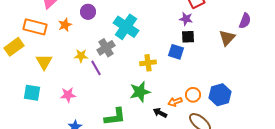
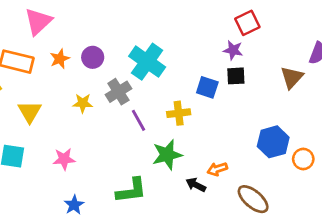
purple circle: (88, 12) -> (93, 57), moved
blue square: (176, 52) -> (207, 87), moved
purple line: (96, 68) -> (139, 120), moved
orange circle: (193, 95) -> (303, 159), moved
blue hexagon: (220, 95) -> (273, 142), moved

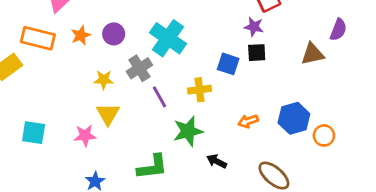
brown triangle: (292, 77) -> (313, 54), turned 35
yellow triangle: (30, 112) -> (108, 114), moved
orange arrow: (217, 169) -> (248, 121), moved

